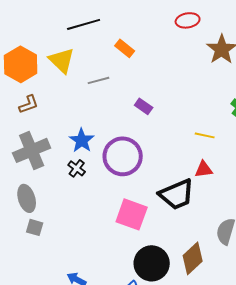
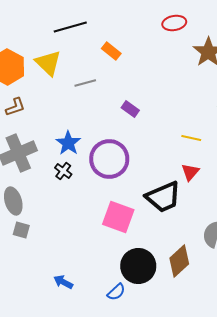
red triangle: (204, 169) -> (190, 172), turned -42

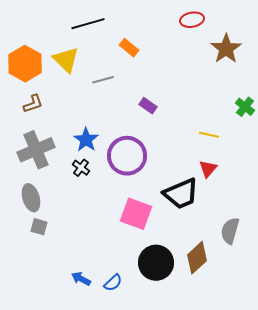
blue semicircle: (116, 292) -> (113, 283), moved

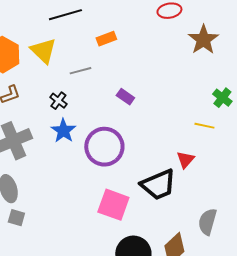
orange rectangle: (129, 48) -> (106, 39), turned -60
yellow line: (209, 135) -> (204, 126), moved
black cross: (81, 168) -> (58, 101), moved

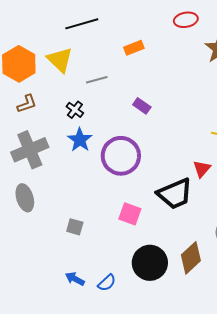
orange rectangle: (106, 39) -> (134, 48), moved
pink square: (113, 205) -> (130, 214), size x0.7
gray square: (16, 218) -> (75, 227), moved

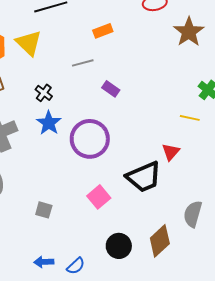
gray line: (97, 80) -> (83, 63), moved
pink square: (130, 214) -> (99, 197), turned 30
black circle: (150, 263) -> (119, 246), size x0.7
blue arrow: (75, 279) -> (44, 262), turned -30

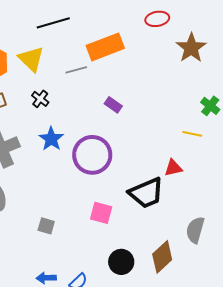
orange rectangle: (103, 31) -> (105, 47), size x1.8
gray line: (83, 63) -> (76, 70), moved
black cross: (44, 93) -> (40, 99), moved
red triangle: (171, 152) -> (173, 168), turned 36
pink square: (99, 197) -> (101, 213), turned -35

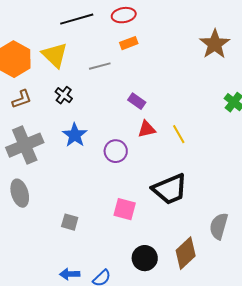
red ellipse: (157, 19) -> (124, 15), moved
orange rectangle: (105, 47) -> (129, 43), size x0.5
yellow line: (192, 134) -> (179, 134), moved, turned 48
purple circle: (92, 155) -> (116, 151), size x0.6
red triangle: (173, 168) -> (147, 129), moved

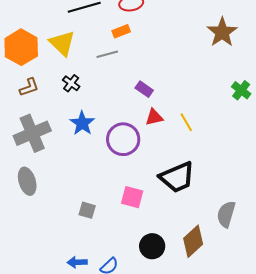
orange rectangle: (129, 43) -> (121, 31), moved
purple circle: (116, 151) -> (123, 139), size x1.4
gray square: (70, 222) -> (87, 210), moved

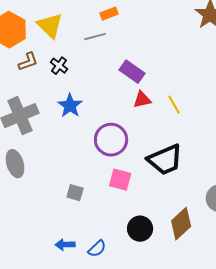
brown L-shape: (29, 87) -> (28, 62), moved
purple rectangle: (144, 89) -> (132, 72), size x1.4
purple circle: (123, 139) -> (111, 140), moved

